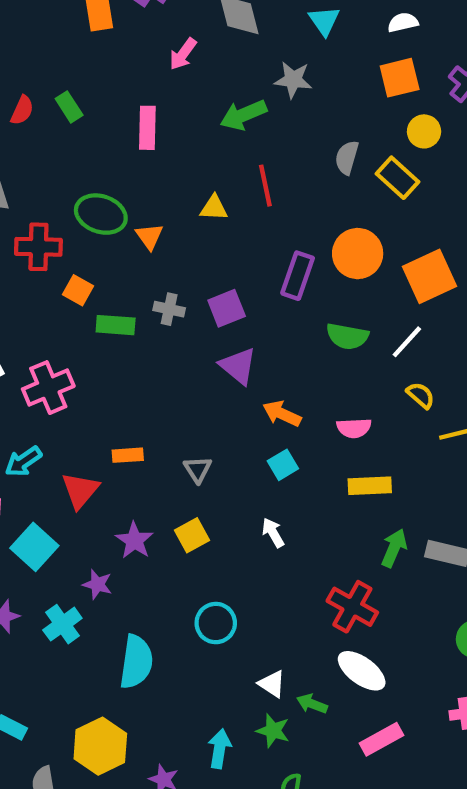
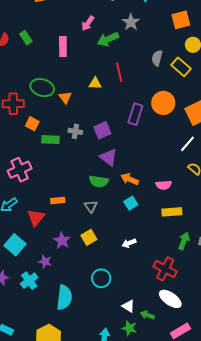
pink arrow: (183, 54) -> (88, 23), moved
gray star: (293, 80) -> (131, 22), turned 30
green semicircle: (347, 336) -> (99, 181), moved
white arrow: (273, 533) -> (129, 243), moved, turned -80

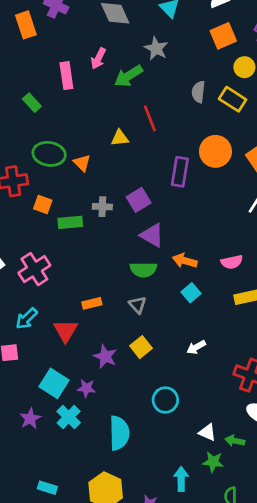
green rectangle: (26, 38) -> (32, 103), moved
pink rectangle: (63, 46) -> (66, 76), moved
cyan square: (15, 245) -> (54, 383), moved

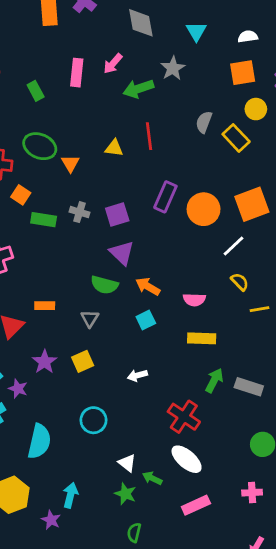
orange circle: (215, 151) -> (204, 209), moved
cyan arrow: (181, 479) -> (70, 495), moved

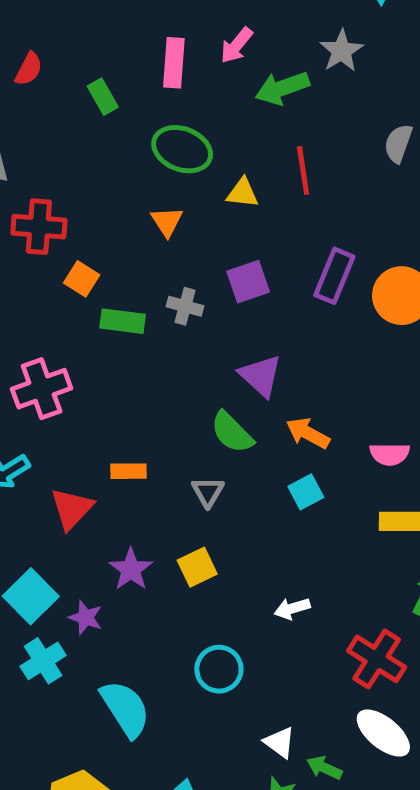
green ellipse: (40, 146) -> (182, 149), moved
purple square: (117, 214) -> (248, 282), moved
green semicircle: (104, 285) -> (232, 432), turned 32
white arrow: (137, 375) -> (292, 608), moved
cyan semicircle: (39, 441) -> (125, 709), turned -44

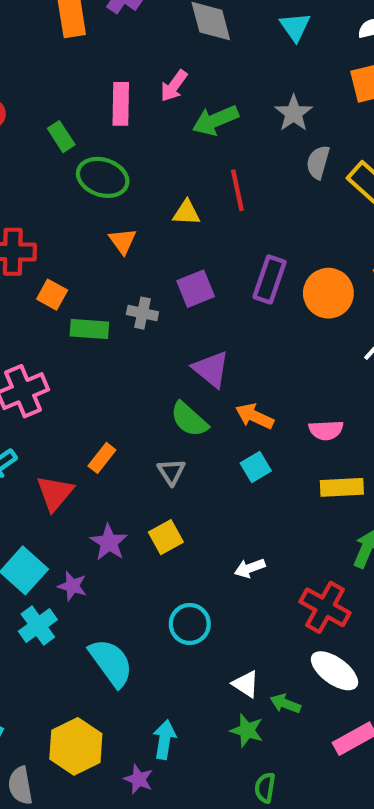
gray star: (341, 51) -> (294, 113), moved
green ellipse: (182, 149) -> (103, 177), moved
orange rectangle: (128, 471) -> (102, 458), turned -48

